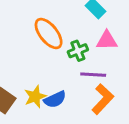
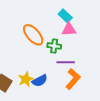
pink triangle: (107, 40) -> (69, 29), moved
green cross: (78, 51) -> (54, 46), turned 32

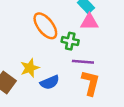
yellow star: (26, 79) -> (30, 68), moved
orange L-shape: (73, 79) -> (91, 83), turned -30

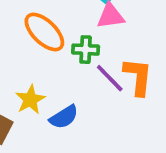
purple line: (83, 62) -> (110, 78), turned 50
orange L-shape: (91, 83) -> (138, 77), moved

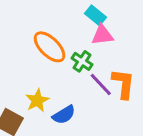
green cross: (86, 50) -> (82, 61), turned 30

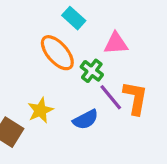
cyan rectangle: (95, 15) -> (74, 18), moved
blue semicircle: (64, 115) -> (86, 120), moved

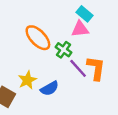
cyan rectangle: (74, 18) -> (85, 14), moved
blue semicircle: (86, 120) -> (50, 88), moved

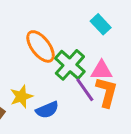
pink triangle: (80, 29) -> (102, 70), moved
green cross: (64, 50) -> (70, 65), size x1.5

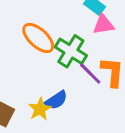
pink triangle: (102, 70) -> (103, 25), moved
yellow star: (21, 96) -> (40, 109), moved

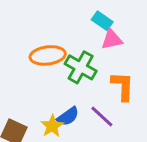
orange ellipse: (38, 38) -> (48, 55), turned -48
purple line: (90, 73) -> (102, 117), moved

